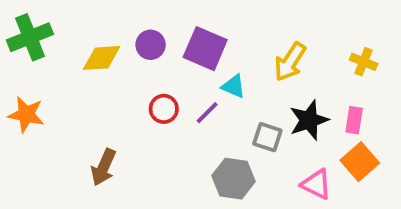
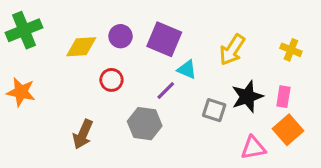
red circle: (164, 109) -> (111, 80), moved
gray hexagon: (233, 179) -> (145, 124), moved
pink triangle: (316, 184) -> (253, 148), turned -36

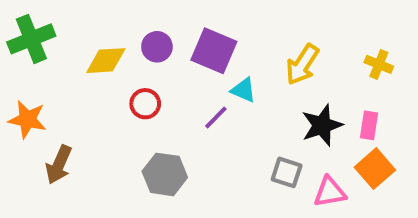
gray square: (214, 110) -> (287, 172), moved
gray hexagon: (145, 124) -> (165, 174), moved
brown arrow: (83, 134) -> (59, 165), moved

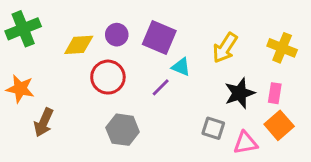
yellow cross: (379, 64) -> (282, 48), size x1.4
red circle: (145, 104) -> (108, 77), size x1.5

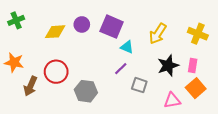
green cross: (23, 29) -> (16, 20), size x0.7
red circle: (108, 77) -> (56, 72), moved
purple line: (161, 87) -> (121, 69), moved
gray square: (213, 128) -> (139, 85), moved

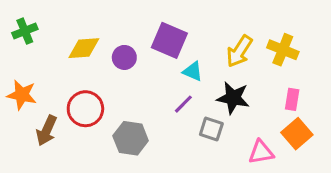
purple circle: (82, 24) -> (124, 57), moved
yellow cross: (198, 34) -> (283, 50), moved
black star: (168, 66) -> (233, 98), moved, turned 30

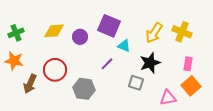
green cross: (25, 31) -> (16, 33), moved
black star: (233, 98) -> (150, 63), turned -30
purple line: (183, 104) -> (107, 64), moved

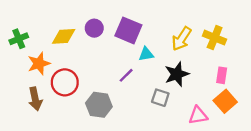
purple circle: (80, 37) -> (94, 28), moved
cyan triangle: (124, 46) -> (146, 54), turned -32
orange star: (14, 61) -> (39, 64), moved, turned -30
brown arrow: (30, 84) -> (35, 99), turned -36

